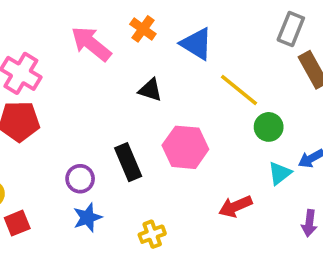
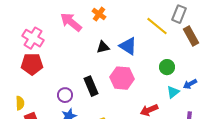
blue triangle: (197, 44) -> (128, 46), moved
black triangle: (150, 90) -> (103, 47), turned -32
yellow line: (239, 90) -> (157, 26), moved

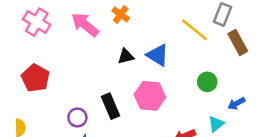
pink cross: (33, 38) -> (37, 22), moved
red pentagon: (32, 64) -> (35, 78), turned 30
cyan triangle: (173, 92) -> (216, 124), moved

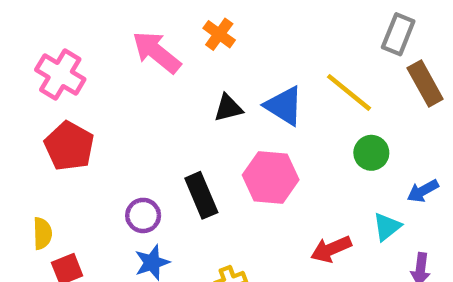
pink cross: (37, 22) -> (60, 74), moved
yellow line: (194, 30) -> (349, 92), moved

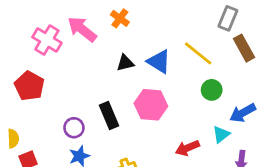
pink cross: (60, 74) -> (47, 40), moved
blue arrow: (423, 191) -> (243, 113), size x1.4

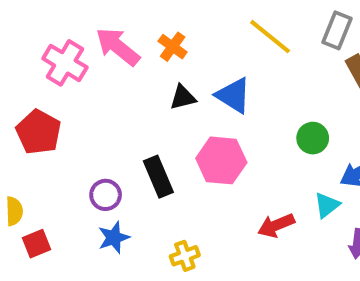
orange cross: (120, 18) -> (173, 47), moved
yellow line: (198, 53) -> (270, 37), moved

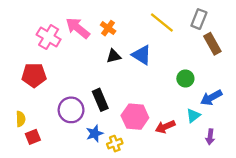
red pentagon: (39, 132) -> (34, 75), turned -30
pink hexagon: (221, 160) -> (135, 117), moved
purple circle: (106, 195) -> (71, 110), size x1.5
blue star: (114, 238) -> (95, 133), moved

